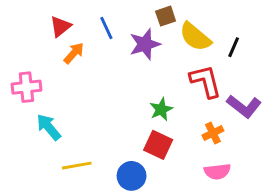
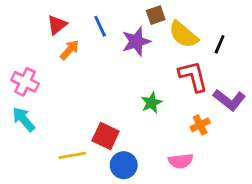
pink cross: (26, 87) -> (25, 82), turned 32
cyan arrow: (49, 127) -> (24, 119), moved
red square: (158, 145) -> (106, 136), moved
pink semicircle: (217, 171) -> (181, 161), moved

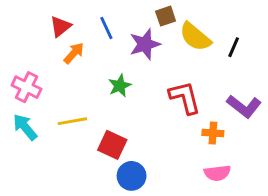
red L-shape: (193, 76) -> (185, 97), moved
green star: (151, 103) -> (120, 86), moved
orange cross: (200, 125) -> (213, 133), turned 30
yellow line: (72, 155) -> (72, 121), moved
pink semicircle: (181, 161) -> (217, 173), moved

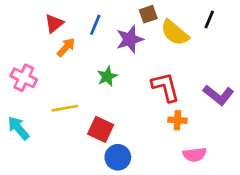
blue line: (106, 28) -> (95, 25), turned 48
black line: (234, 47) -> (209, 19), moved
cyan arrow: (25, 127) -> (18, 128), moved
orange cross: (213, 133) -> (177, 120), moved

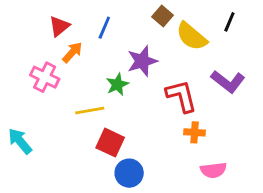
brown square: (148, 14) -> (163, 16), turned -30
purple star: (130, 39) -> (142, 61), moved
pink cross: (24, 78) -> (45, 77), moved
purple L-shape: (218, 95) -> (228, 81), moved
yellow line: (65, 108) -> (90, 111), moved

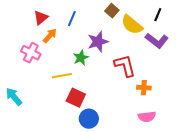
purple L-shape: (228, 81) -> (157, 41), moved
orange cross: (195, 132) -> (144, 88), moved

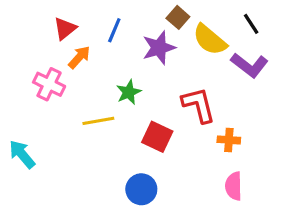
black line: (158, 15) -> (251, 24), turned -56
purple star: (98, 42) -> (159, 48), moved
red square: (76, 98) -> (157, 137), moved
pink semicircle: (147, 117) -> (234, 186), turned 96

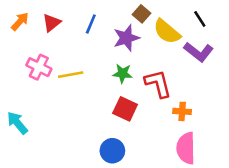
orange arrow: (79, 57) -> (20, 21), moved
green star: (129, 92) -> (123, 73), moved, turned 30
yellow line: (98, 121) -> (71, 75), moved
pink semicircle: (234, 186) -> (186, 148), size x1.4

